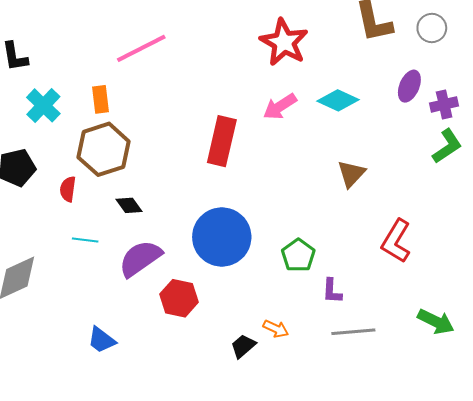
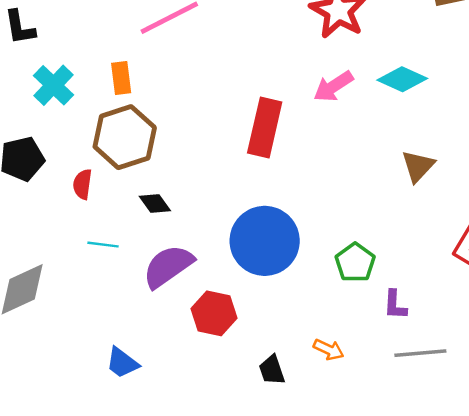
black trapezoid: (243, 346) -> (272, 370), moved, turned -68

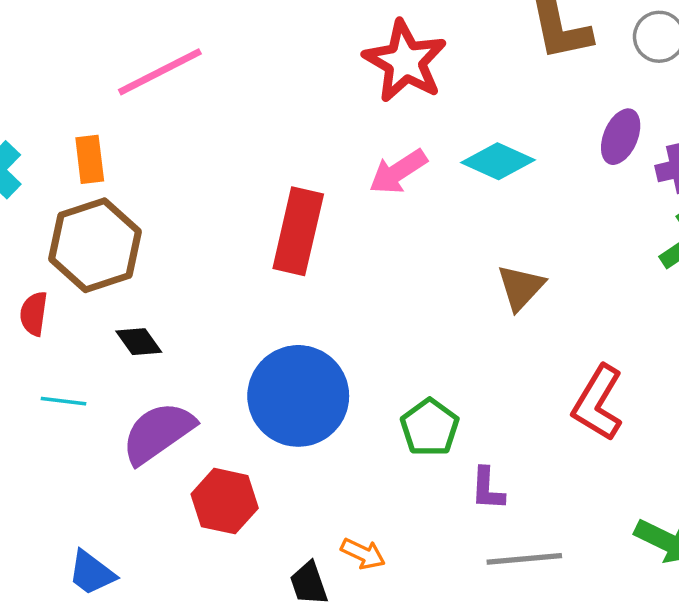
orange arrow: (329, 350) -> (363, 554), moved

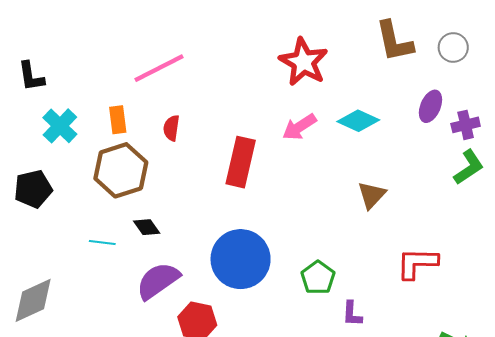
red semicircle: (34, 314) -> (171, 128), moved
cyan line: (63, 401) -> (102, 243), moved
red L-shape: (598, 403) -> (417, 263), turned 60

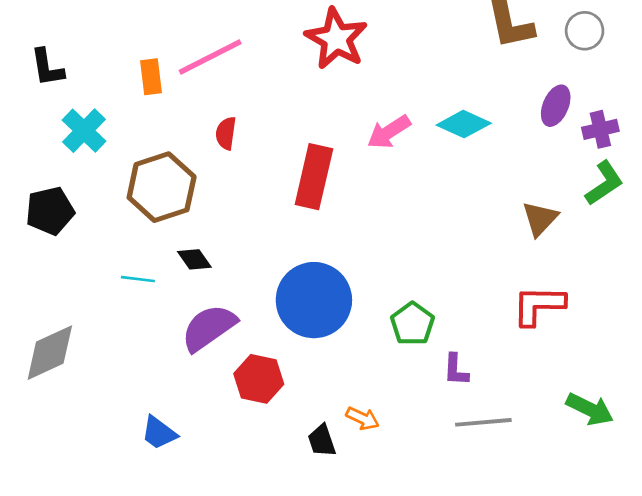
red star: (304, 62) -> (336, 39), moved
orange rectangle: (118, 120) -> (151, 77), moved
brown triangle: (372, 195) -> (540, 219), moved

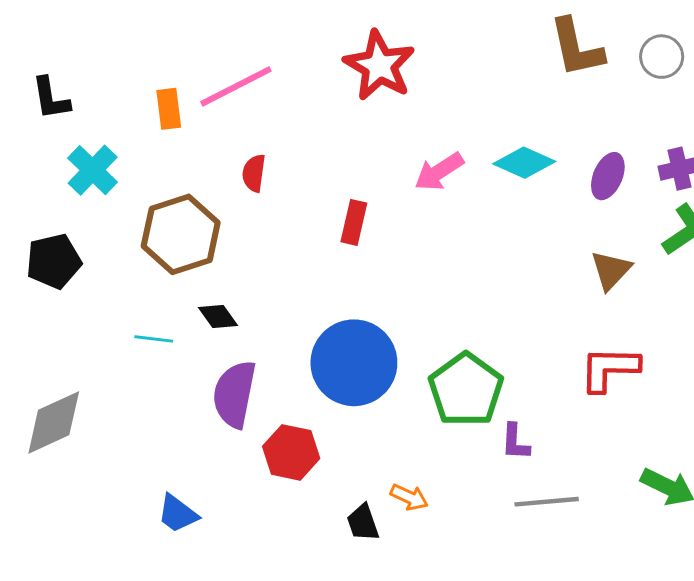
purple ellipse: (556, 106) -> (608, 176), moved
red rectangle: (314, 177) -> (354, 222), size x0.6
green pentagon: (412, 324) -> (466, 390), size x1.5
purple semicircle: (209, 328) -> (234, 394), turned -44

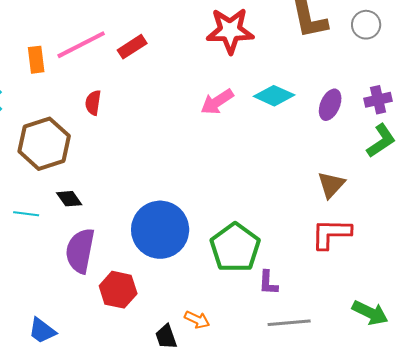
red star: (379, 66) -> (230, 31), moved, turned -30
red rectangle: (354, 222) -> (132, 47), moved, turned 44
brown triangle: (611, 270) -> (331, 185), moved

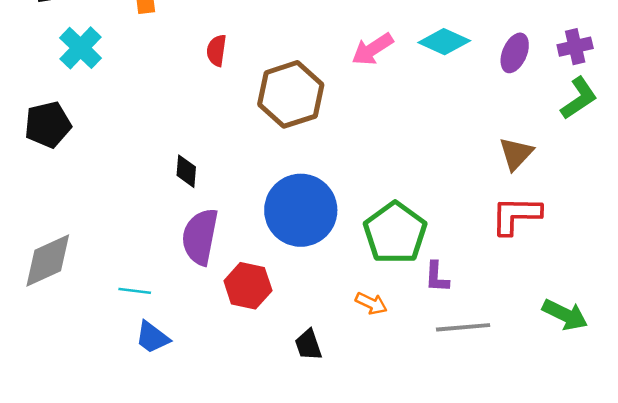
brown hexagon: (44, 144) -> (291, 94), moved
black diamond: (69, 199) -> (186, 171), turned 40
cyan line: (26, 214) -> (135, 291), moved
orange arrow: (197, 320) -> (371, 303), moved

